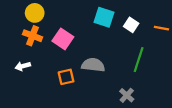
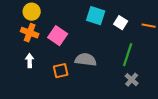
white arrow: (23, 66) -> (30, 61), moved, turned 104
gray cross: (127, 95) -> (132, 80), moved

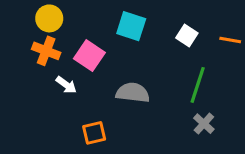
cyan square: (96, 16) -> (131, 26), moved
white arrow: (30, 61) -> (66, 85), moved, turned 128
orange square: (61, 71) -> (94, 133), moved

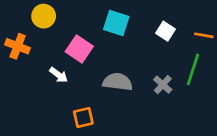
orange cross: (46, 51) -> (18, 46), moved
green line: (198, 85) -> (193, 70), moved
gray cross: (204, 124) -> (163, 85), moved

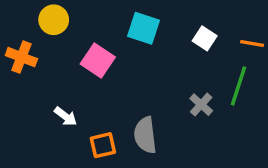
white arrow: (59, 75) -> (66, 116), moved
gray semicircle: (118, 82) -> (145, 135), moved, turned -104

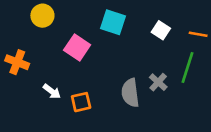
orange cross: (21, 57) -> (17, 62), moved
gray semicircle: (145, 135) -> (130, 93), moved
orange square: (103, 145) -> (81, 102), moved

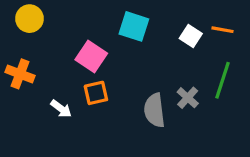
yellow circle: (42, 16) -> (29, 19), moved
orange line: (198, 34) -> (222, 30), moved
orange square: (81, 102) -> (96, 93), moved

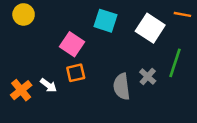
orange line: (222, 30) -> (182, 14), moved
white square: (191, 36) -> (150, 28), size x1.6
orange cross: (20, 74) -> (21, 90), moved, turned 30

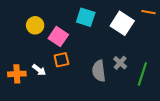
yellow circle: (24, 14) -> (35, 25), moved
green line: (175, 63) -> (142, 74), moved
orange cross: (21, 90) -> (17, 74), turned 36

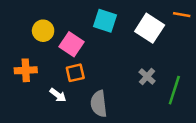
white arrow: (39, 70) -> (58, 95), moved
gray semicircle: (99, 71) -> (99, 104), moved
orange cross: (17, 74) -> (26, 70), moved

